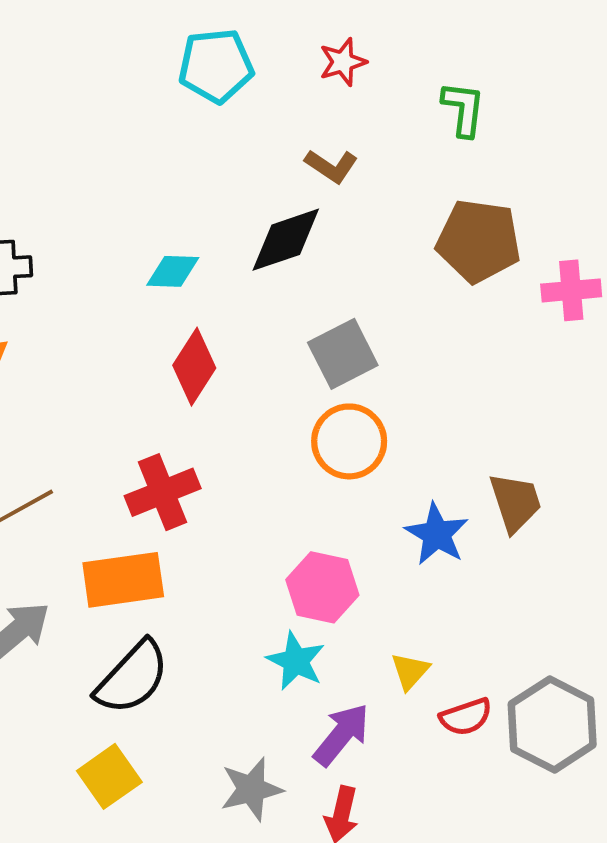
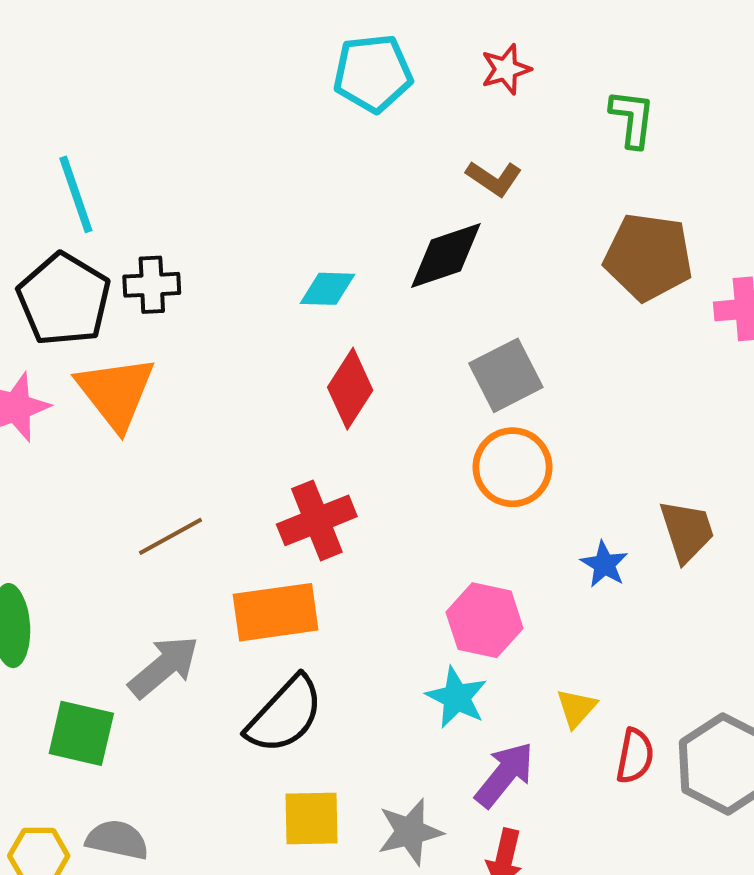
blue star: (437, 534) -> (604, 564), size x0.7
red semicircle: (466, 717) -> (635, 756), turned -60
yellow square: (109, 776) -> (312, 819), moved, turned 34

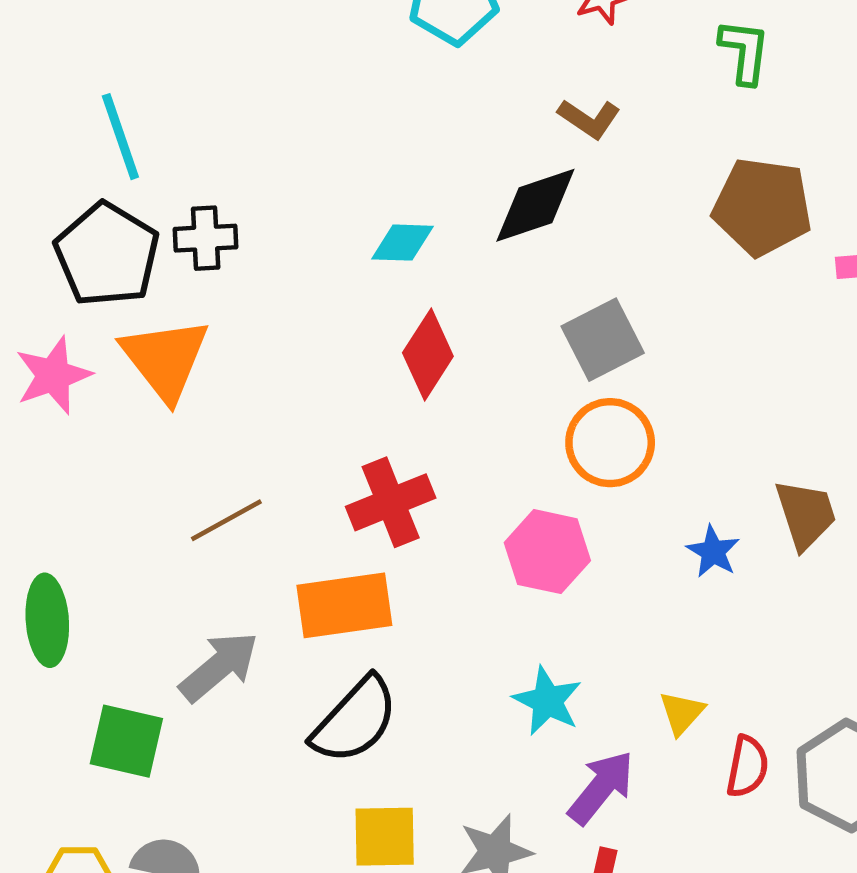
pink hexagon: (485, 620) -> (547, 552), moved

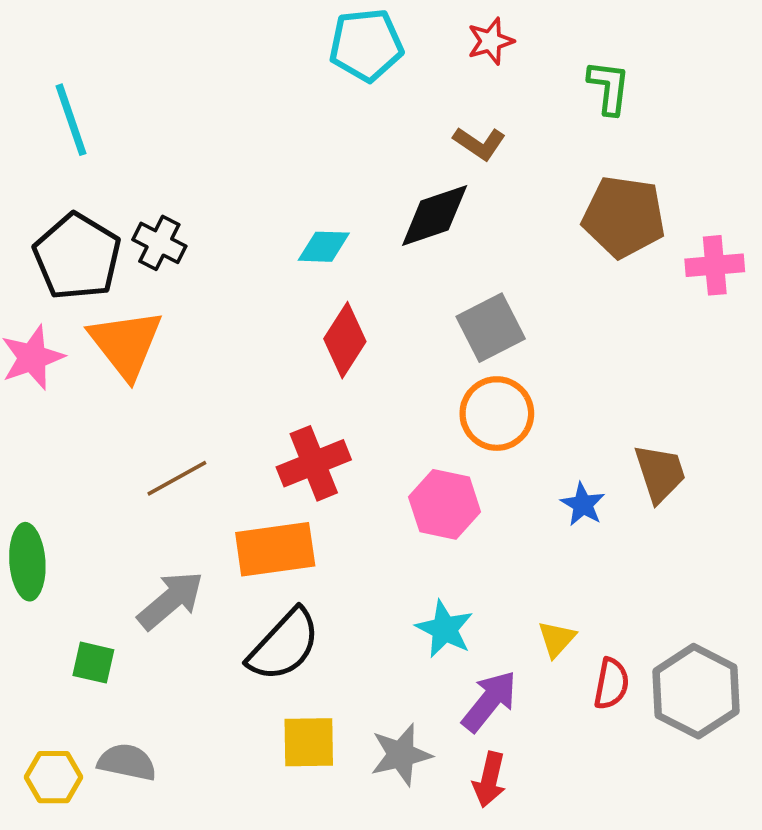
cyan line: (120, 137) -> (71, 120), moved
black cross: (206, 238) -> (159, 243), turned 30
green square: (126, 741) -> (93, 663), size x0.7

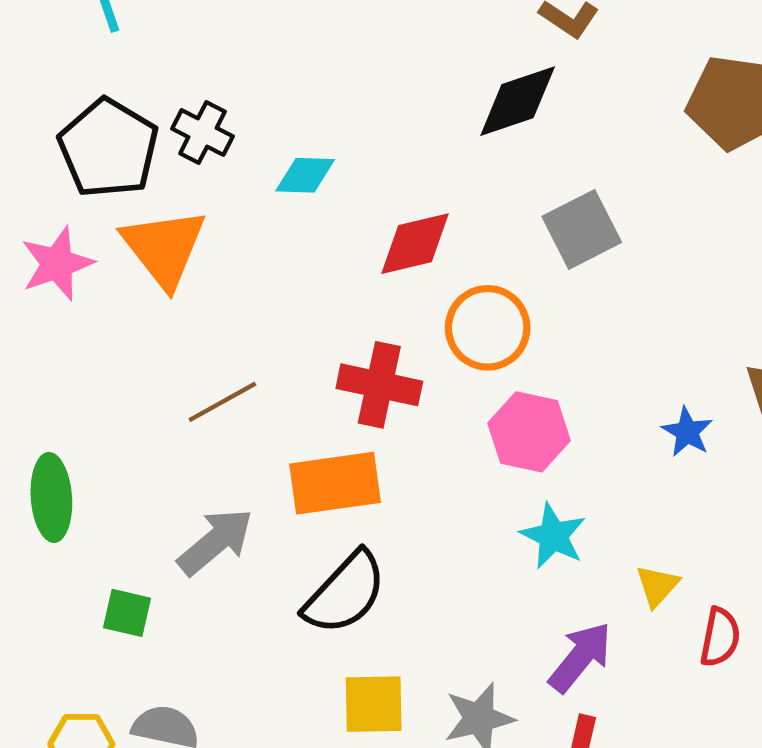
cyan diamond: (324, 247) -> (305, 175), moved
red diamond: (345, 340) -> (415, 244), turned 44
orange circle: (497, 414) -> (488, 328), moved
red cross: (314, 463) -> (379, 385), turned 34
cyan star: (445, 629) -> (553, 536), moved

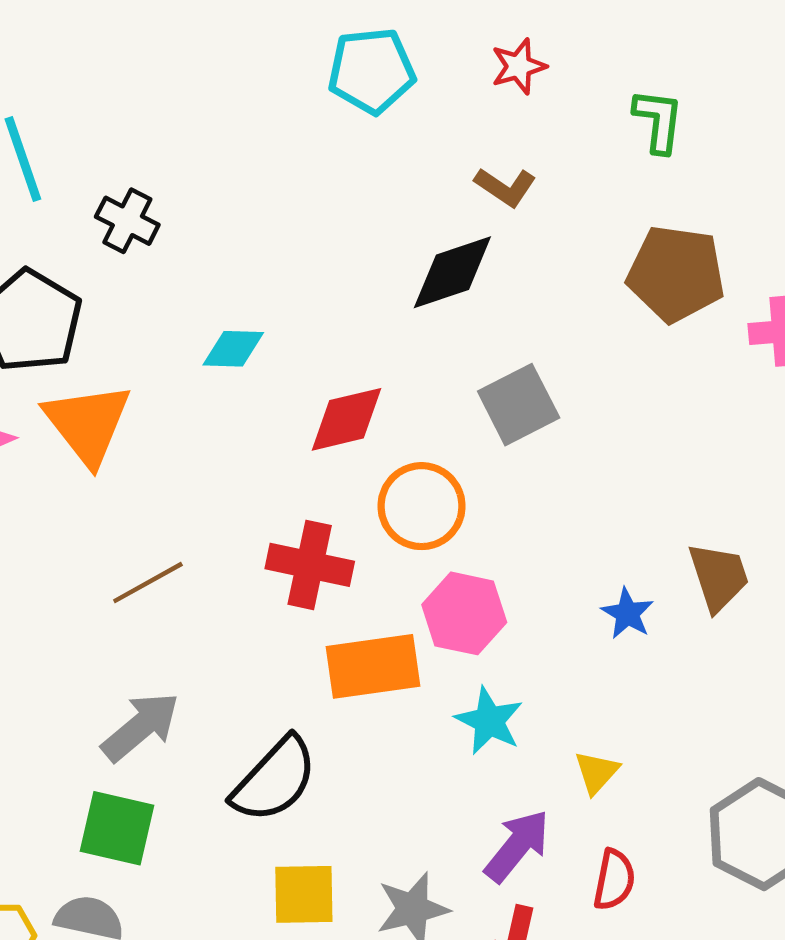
black cross: (203, 132) -> (127, 221), moved
orange rectangle: (335, 483) -> (373, 666), moved
green square: (127, 613) -> (117, 828), moved, size x1.5
red semicircle: (720, 637) -> (614, 880), moved

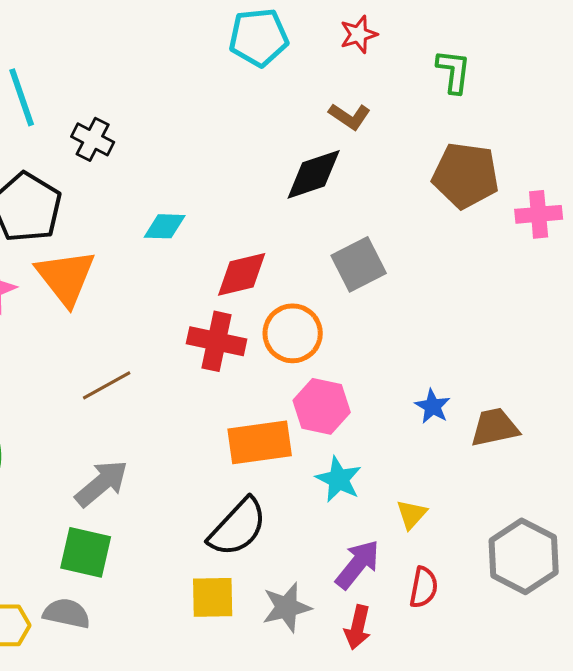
red cross: (310, 565) -> (217, 341), moved
brown trapezoid: (719, 577) -> (495, 427), moved, turned -84
black semicircle: (274, 780) -> (238, 527), moved

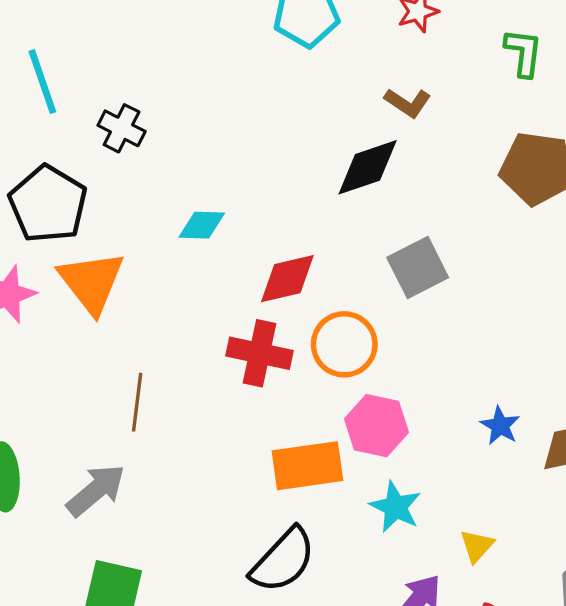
brown line: (107, 385) -> (137, 402), turned -54
gray arrow: (102, 483) -> (96, 490), moved

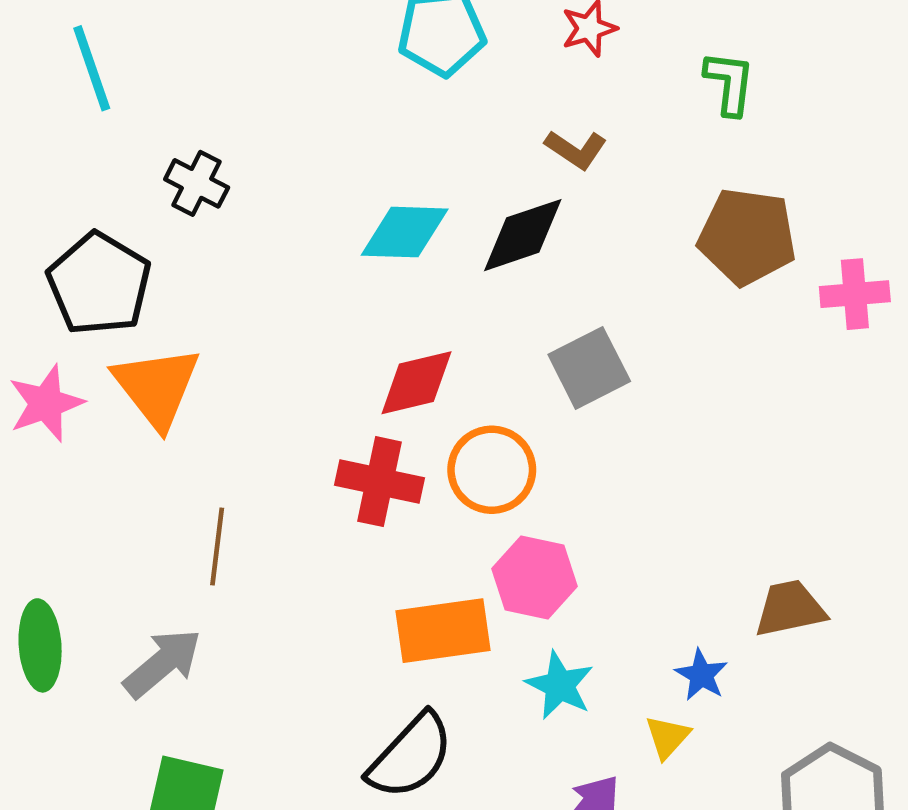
cyan line: (42, 82) -> (92, 68), moved
cyan diamond: (202, 225) -> (405, 232), moved, size x1.4
blue star: (500, 426) -> (701, 675), moved

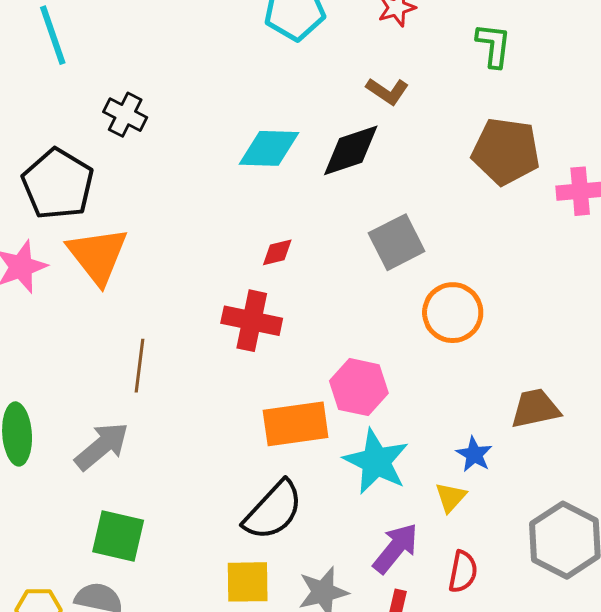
red diamond: (416, 383) -> (277, 252), size x0.6
orange circle: (492, 470) -> (453, 313), moved
cyan star: (560, 685) -> (376, 462), size x1.4

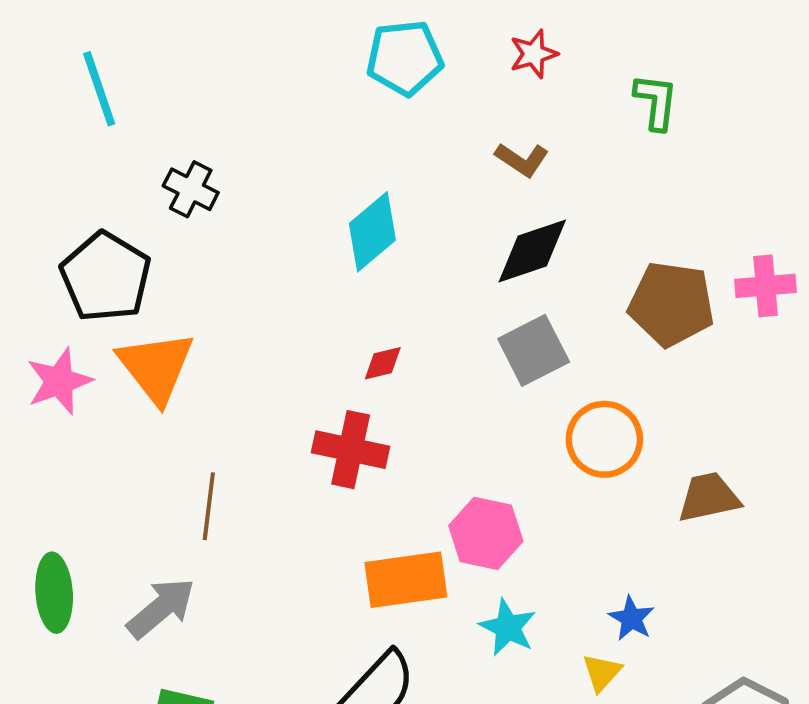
cyan diamond: (269, 148) -> (372, 232), turned -42
black diamond: (351, 150) -> (532, 251), moved
brown pentagon: (506, 151) -> (671, 304), moved
brown trapezoid: (535, 408) -> (709, 497), moved
cyan star: (376, 462) -> (508, 627), size x0.7

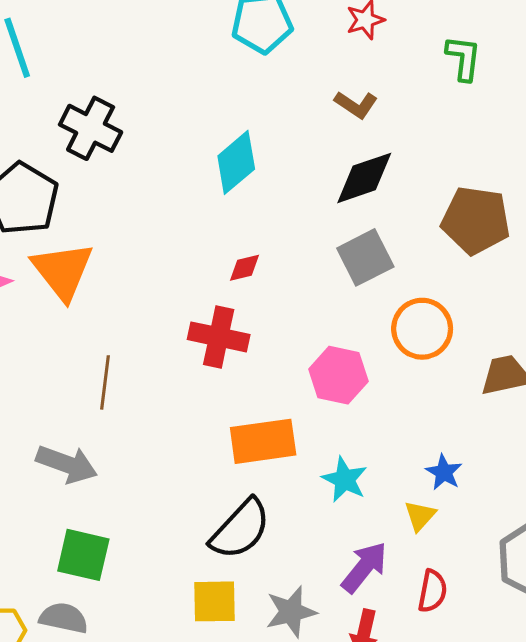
black cross: (191, 189) -> (91, 128), size x1.4
pink hexagon: (486, 533) -> (338, 375), moved
gray arrow: (161, 608) -> (67, 464), turned 60

